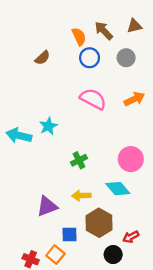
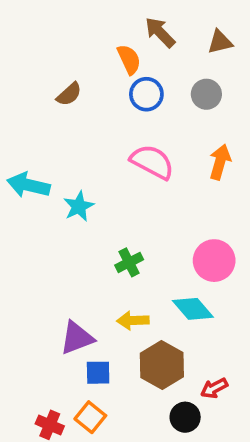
brown arrow: (104, 31) -> (160, 32), moved
orange arrow: (134, 99) -> (220, 162), turned -48
cyan arrow: (19, 136) -> (28, 185), moved
blue square: (70, 235) -> (98, 373), moved

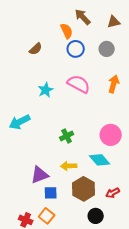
cyan arrow: (28, 185) -> (20, 122), moved, turned -40
cyan star: (79, 206) -> (46, 90), moved
red arrow: (214, 388) -> (113, 193), moved

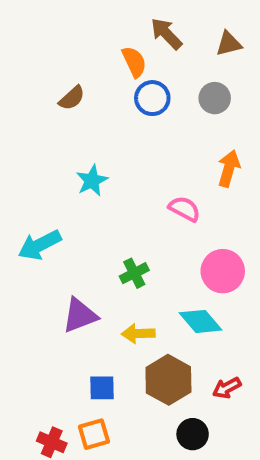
pink semicircle: (79, 84) -> (184, 209), moved, size x0.7
purple triangle: (40, 175) -> (80, 315), moved
orange square: (47, 216) -> (94, 434), turned 35

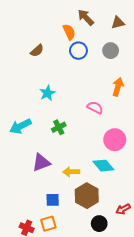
green cross: (134, 273) -> (59, 127), moved
red arrow: (227, 388) -> (123, 209), moved

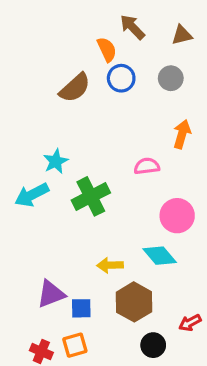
brown semicircle: (37, 51) -> (75, 88), moved, size x1.5
cyan star: (47, 93) -> (56, 161), moved
pink semicircle: (95, 108) -> (147, 166), turned -35
green cross: (59, 127) -> (91, 196), size x1.6
purple triangle: (41, 162) -> (51, 294), moved

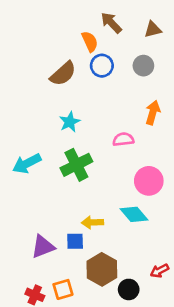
cyan star: (56, 161) -> (70, 122), moved
brown hexagon: (134, 302) -> (102, 269), moved
blue square: (81, 308) -> (75, 241), moved

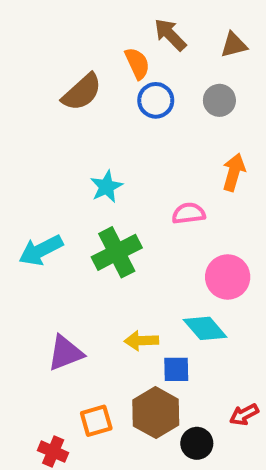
brown semicircle: (63, 74) -> (82, 92), moved
blue square: (75, 241) -> (176, 369), moved
purple triangle: (43, 247) -> (65, 353), moved
orange square: (63, 289) -> (96, 421), moved

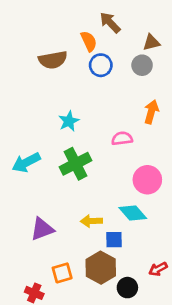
brown triangle: (234, 45) -> (151, 43), moved
brown semicircle: (82, 92) -> (53, 60), turned 32

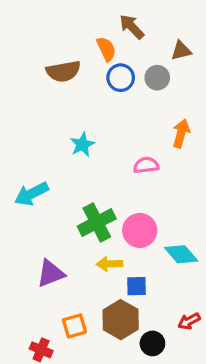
gray circle: (142, 65) -> (157, 78), moved
green cross: (75, 164) -> (97, 222), moved
pink circle: (147, 180) -> (140, 230), moved
cyan diamond: (133, 213) -> (181, 254), moved

